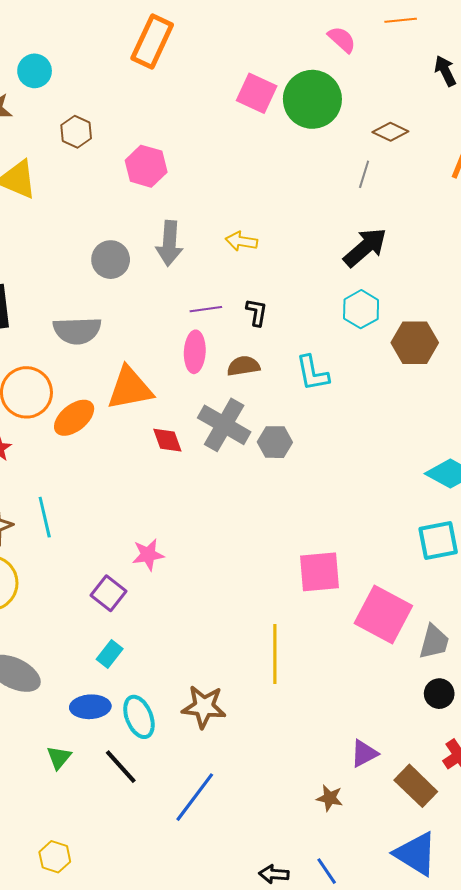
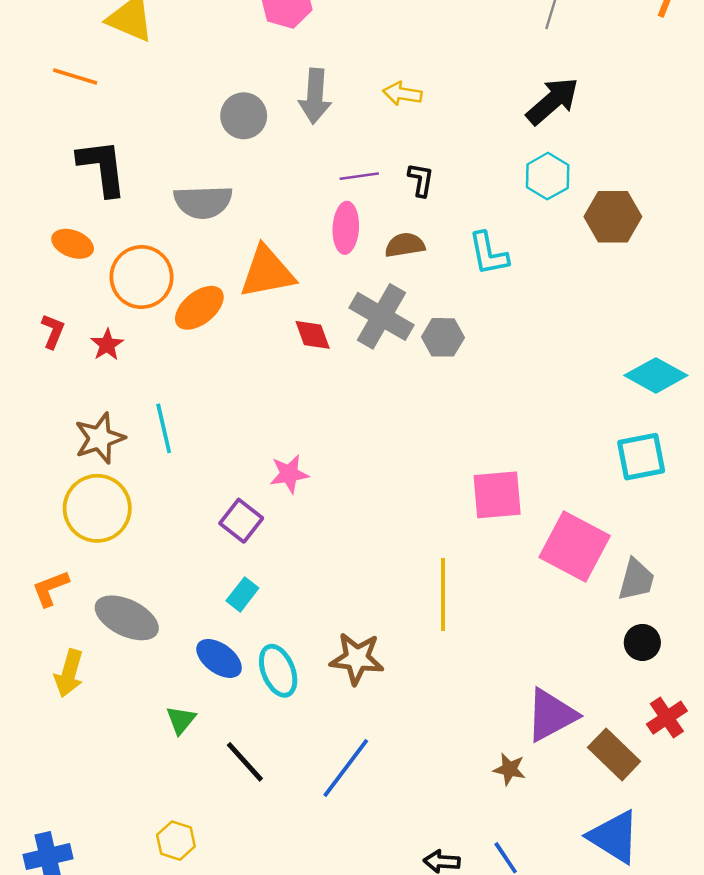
blue ellipse: (90, 707) -> (219, 658), turned 39
purple triangle: (364, 753) -> (551, 715), size x1.6
black line: (121, 767) -> (245, 762), moved

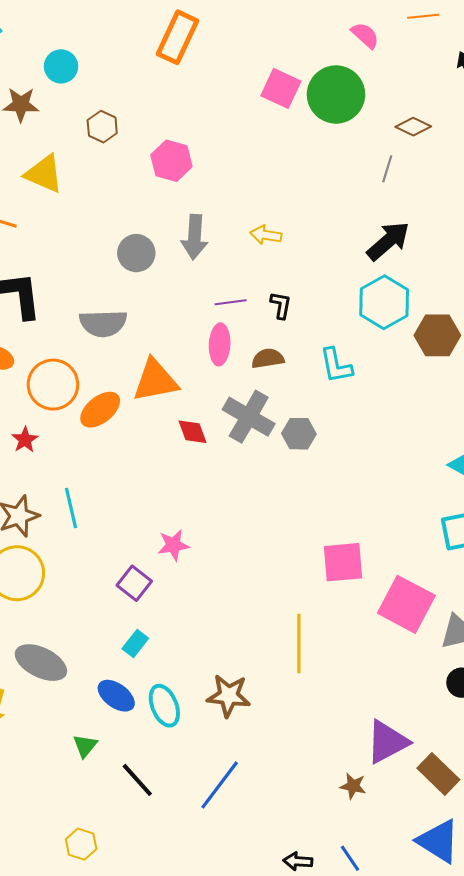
cyan hexagon: (548, 176) -> (384, 302), size x1.4

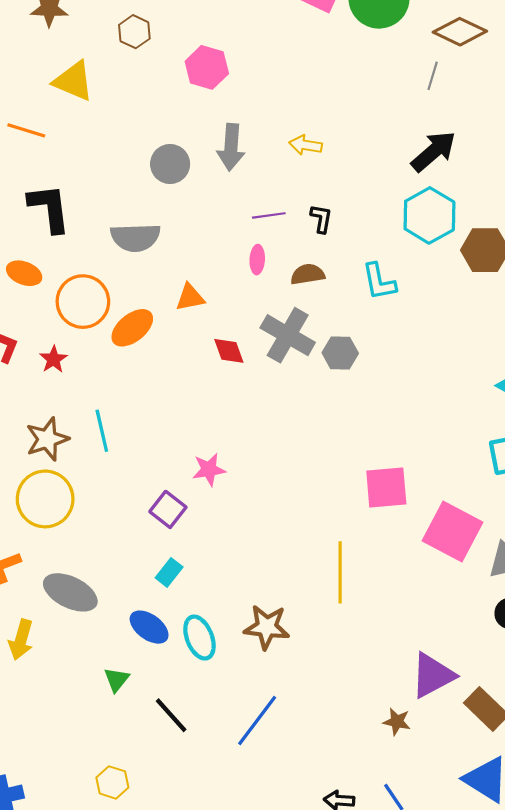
brown diamond: (413, 127) -> (460, 32), size x1.4
pink ellipse: (220, 344) -> (257, 260), size x0.7
orange triangle: (155, 381) -> (190, 297), size x0.6

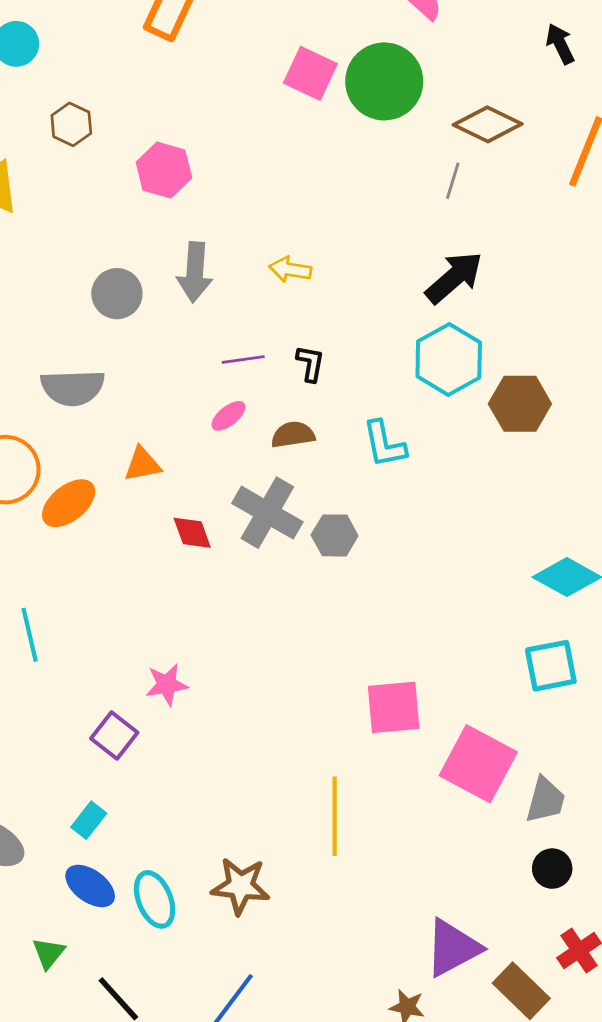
pink ellipse: (257, 260) -> (228, 416), turned 48
cyan rectangle: (169, 572) -> (89, 820), moved

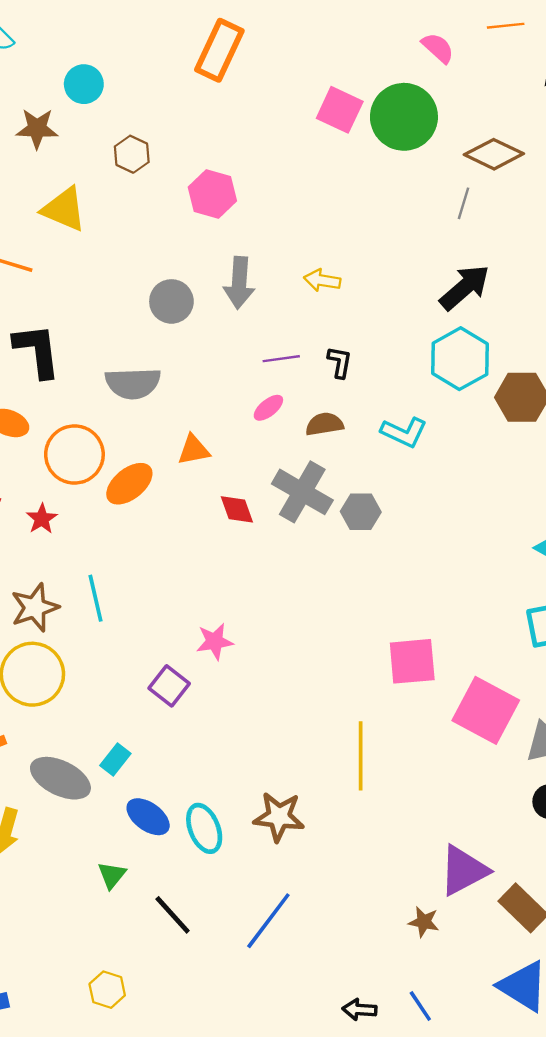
cyan L-shape: (384, 444) -> (404, 432), turned -54
cyan rectangle: (89, 820) -> (115, 759), moved

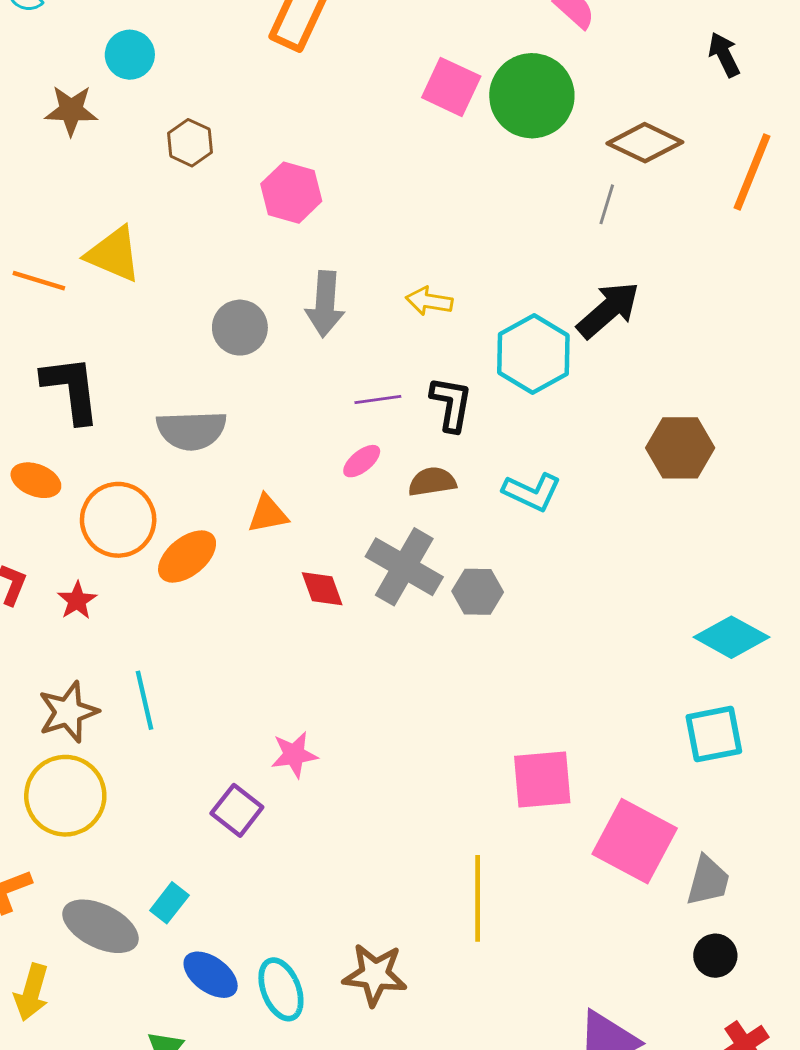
yellow triangle: (64, 209) -> (114, 254), moved
cyan hexagon: (460, 359) -> (533, 354), moved
black L-shape: (340, 362) -> (451, 404), size x1.4

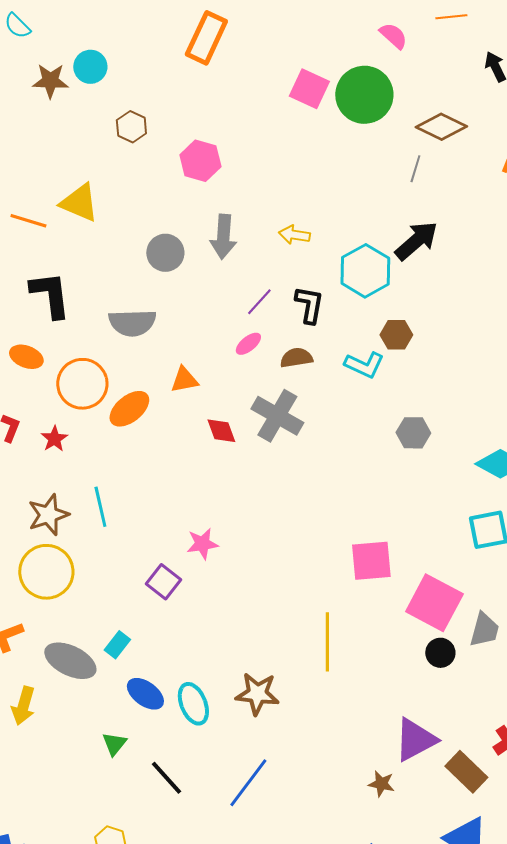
brown star: (71, 110) -> (50, 81), moved
purple line: (378, 399) -> (259, 302), turned -40
brown hexagon: (680, 448) -> (396, 335), moved, size x0.7
gray hexagon: (478, 592) -> (413, 433), moved
black circle: (715, 956) -> (440, 653), moved

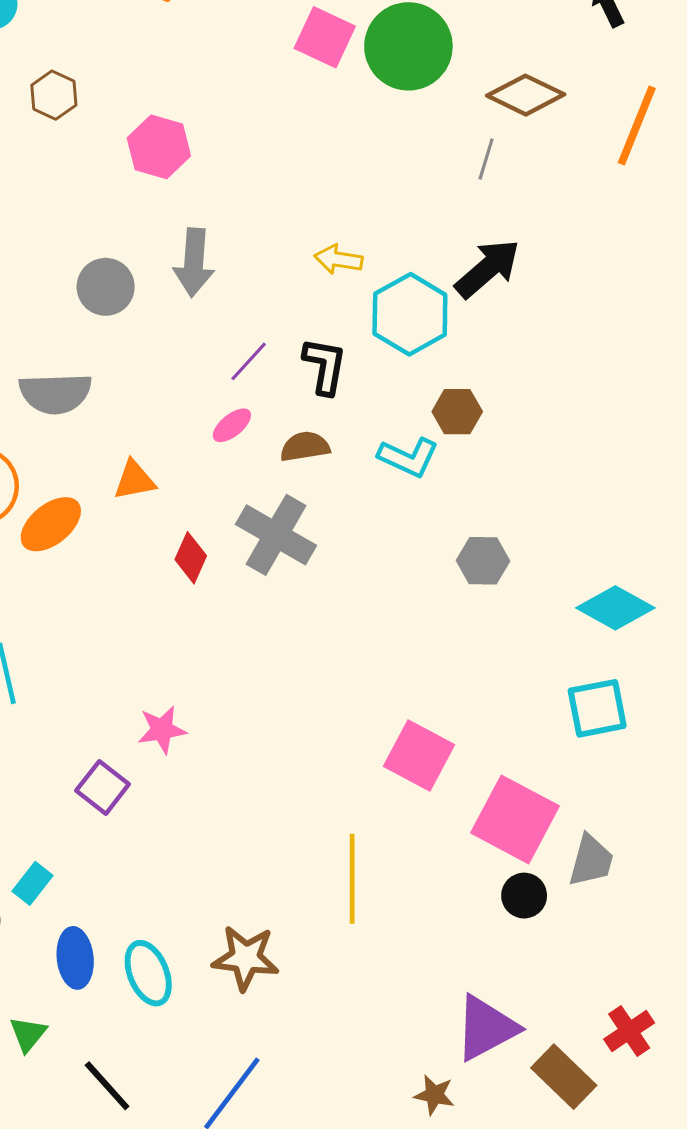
yellow arrow: (294, 235) -> (338, 259), moved
red diamond: (221, 431) -> (191, 558), turned 44
pink square: (371, 561) -> (419, 756), turned 33
blue ellipse: (145, 694) -> (75, 958), turned 48

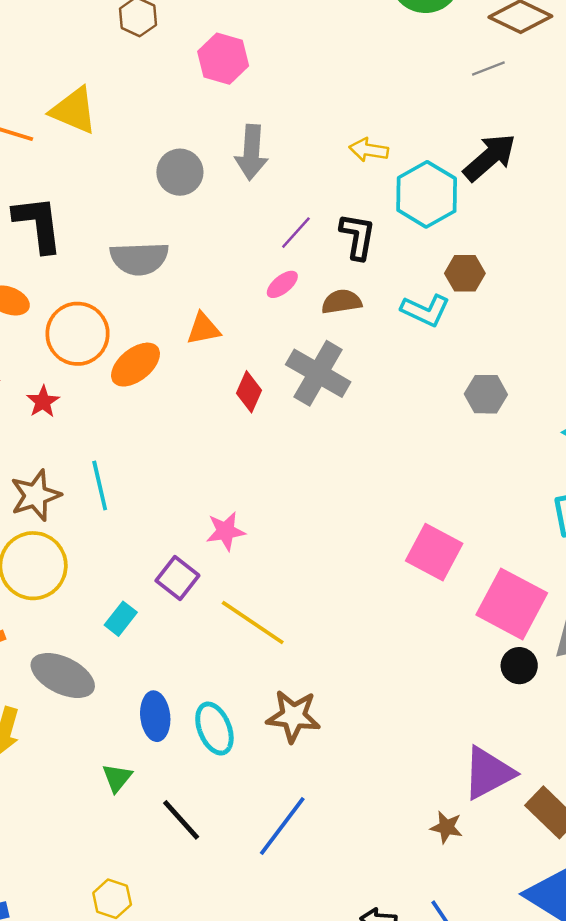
gray line: (486, 159) -> (488, 69), turned 52
yellow line: (352, 879) -> (253, 622), moved, turned -56
cyan rectangle: (33, 883) -> (121, 619), moved

